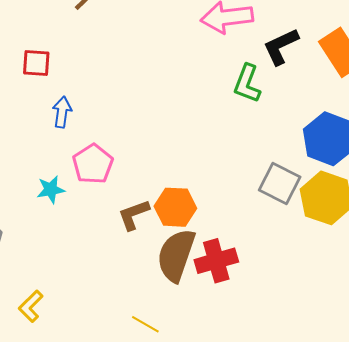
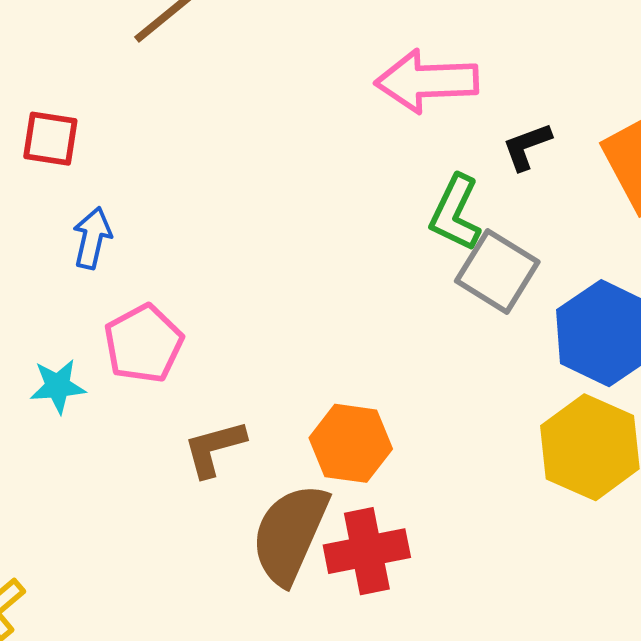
black L-shape: (281, 46) -> (527, 146), size x0.7
gray square: (280, 184) -> (497, 271), moved
orange hexagon: (175, 207) -> (351, 443), moved

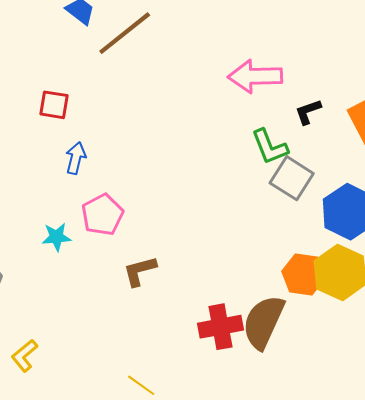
green L-shape: (455, 213) -> (270, 147), turned -48
orange hexagon: (351, 443) -> (304, 274), moved
brown semicircle: (290, 534) -> (263, 322), moved

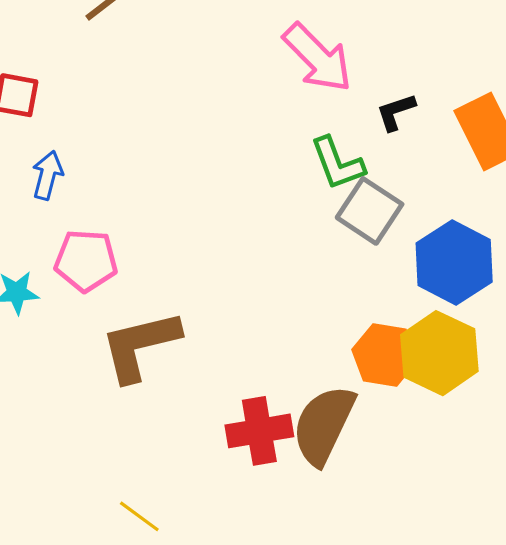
pink arrow: (255, 76) -> (318, 58), turned -134
pink pentagon: (102, 215) -> (86, 261), turned 30
brown L-shape: (140, 271) -> (140, 346), size x1.6

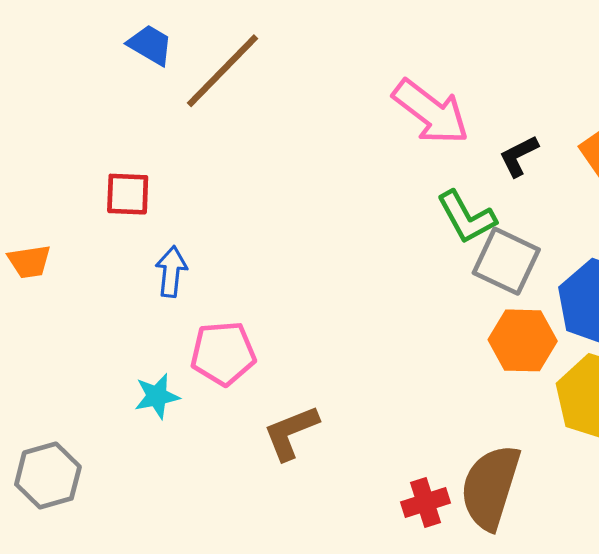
brown L-shape: (140, 346) -> (291, 432), size x0.7
orange hexagon: (385, 355) -> (523, 340), moved
red cross: (259, 431) -> (425, 502), size x0.7

